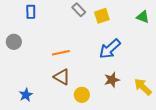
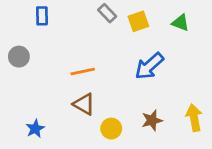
green triangle: (143, 17) -> (180, 23), moved
brown star: (112, 80) -> (152, 120), moved
yellow arrow: (143, 87) -> (194, 118), turned 36

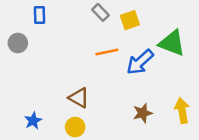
green triangle: (180, 23) -> (172, 43), moved, size x1.6
gray circle: (19, 57) -> (18, 43), moved
orange line: (83, 72) -> (107, 52), moved
yellow circle: (111, 129) -> (75, 127), moved

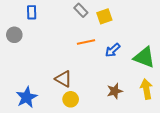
green triangle: (172, 43) -> (144, 57), moved
blue arrow: (140, 62) -> (113, 50), size x0.7
blue star: (33, 121) -> (27, 97), size x1.5
yellow circle: (75, 127) -> (71, 99), moved

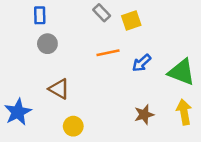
gray circle: (14, 35) -> (47, 44), moved
brown triangle: (63, 79) -> (59, 89), moved
blue star: (27, 97) -> (18, 112), moved
yellow circle: (71, 99) -> (73, 126), moved

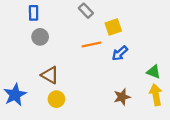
yellow square: (131, 20) -> (113, 27), moved
green triangle: (182, 72) -> (154, 72), moved, size x0.6
yellow circle: (73, 126) -> (56, 99), moved

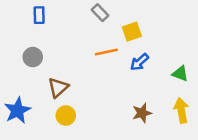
gray circle: (40, 37) -> (33, 57), moved
green triangle: (154, 72) -> (180, 74), moved
brown triangle: (50, 75) -> (58, 88), turned 48

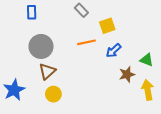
gray circle: (33, 57) -> (41, 46), moved, size x1.5
brown star: (142, 113) -> (127, 74), moved

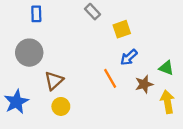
orange line: (87, 42) -> (110, 78), moved, turned 72
gray circle: (41, 46) -> (29, 53), moved

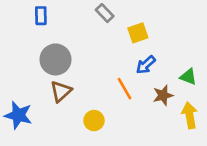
gray circle: (29, 53) -> (56, 59), moved
blue star: (16, 102) -> (18, 115), turned -30
yellow circle: (61, 106) -> (94, 121), moved

